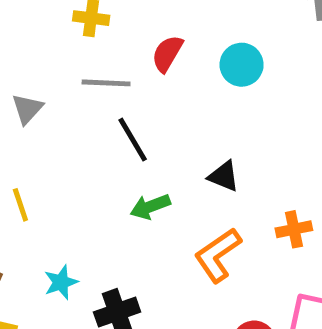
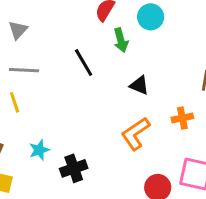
gray line: (106, 83) -> (24, 70), moved
gray triangle: (27, 109) -> (18, 30), moved
green arrow: (150, 207) -> (121, 40), moved, turned -85

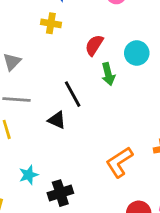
black triangle: (139, 85) -> (57, 120), moved

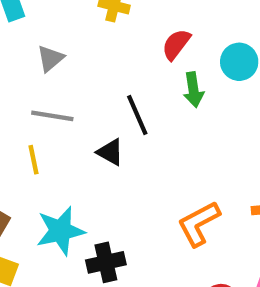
cyan star: (29, 175) -> (60, 231), size x1.6

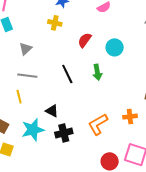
green arrow: (193, 90) -> (97, 72), moved
black triangle: (110, 152) -> (52, 111), moved
black cross: (106, 262) -> (64, 133), moved

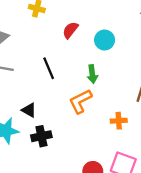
green arrow: (97, 72) -> (92, 74), moved
orange L-shape: (98, 124) -> (80, 101), moved

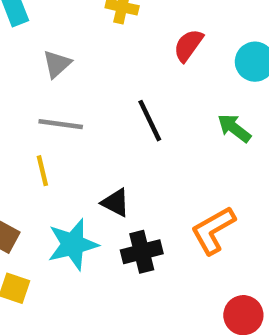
green arrow: (92, 74) -> (234, 128), turned 138
orange L-shape: (80, 101) -> (213, 230), moved

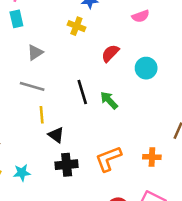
green arrow: (234, 128) -> (109, 100), moved
yellow line: (42, 171) -> (42, 115), moved
cyan star: (73, 244) -> (22, 173), moved, size x0.6

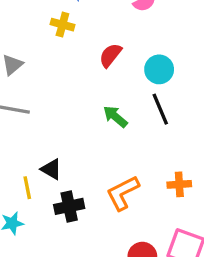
black line: (82, 92) -> (160, 109), moved
yellow line: (42, 115) -> (27, 188), moved

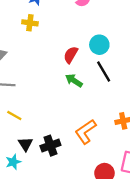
red semicircle: (110, 55) -> (71, 55), moved
black triangle: (51, 169) -> (25, 144), moved, turned 35
yellow line: (27, 188) -> (14, 115), moved, turned -42

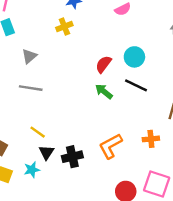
yellow cross: (30, 23) -> (64, 26), turned -35
black line: (104, 71) -> (136, 85), turned -40
yellow line: (14, 115) -> (38, 132), moved

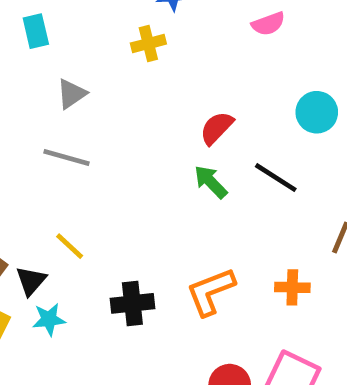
cyan circle: (134, 57) -> (317, 112), moved
black triangle: (46, 152) -> (31, 281), moved

